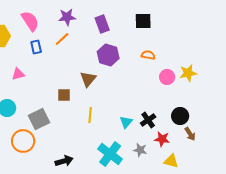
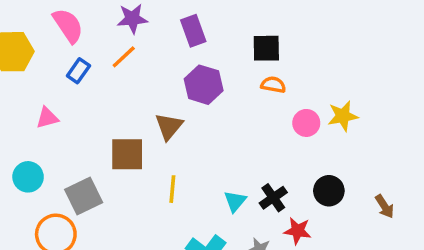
black square: (143, 21) -> (266, 48), moved
blue rectangle: (36, 47) -> (78, 71), turned 48
brown square: (64, 95) -> (127, 154), size x1.5
brown arrow: (190, 134) -> (385, 206), moved

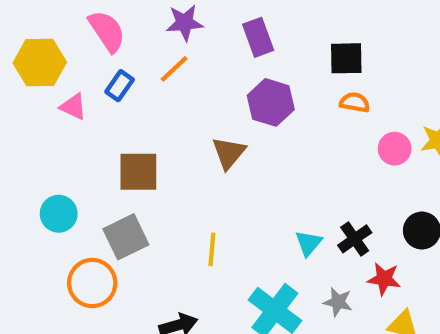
pink triangle: (47, 118) -> (73, 107), moved, turned 40
brown square: (127, 154) -> (138, 172), moved
yellow line: (172, 189) -> (212, 249), moved

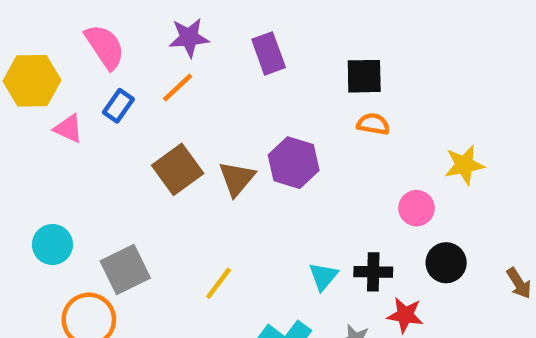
purple hexagon: (271, 102) -> (294, 163), moved
pink circle: (395, 149) -> (416, 208), moved
brown square: (138, 172) -> (178, 169), moved, turned -36
black cross: (355, 239) -> (373, 272), turned 36
yellow line: (212, 249) -> (219, 283), turned 32

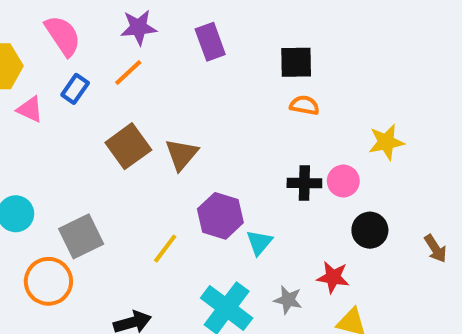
purple hexagon: (294, 163) -> (220, 216), moved
black cross: (373, 272) -> (304, 183), moved

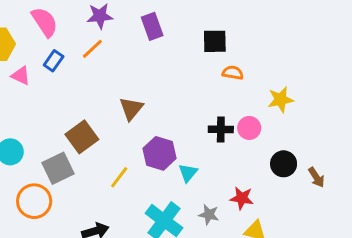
orange semicircle: (304, 105) -> (233, 73), moved
brown square: (128, 146) -> (82, 137), moved
black circle: (370, 230) -> (284, 164), moved

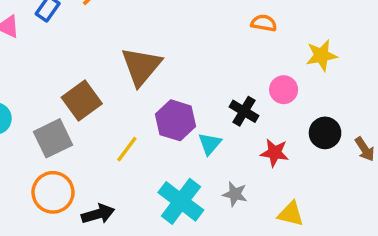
brown triangle: (131, 109) -> (141, 66), size x1.4
black cross: (221, 129) -> (244, 111), moved, turned 30
red star: (242, 198) -> (275, 153), moved
orange circle: (34, 201) -> (53, 192), moved

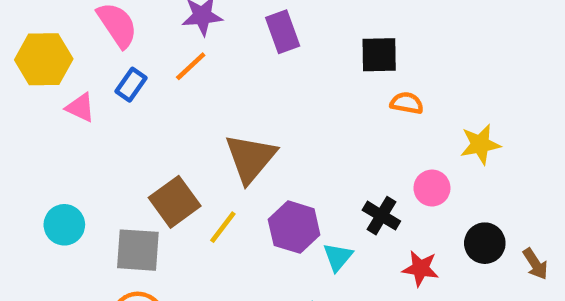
gray square: (53, 138) -> (138, 250), turned 30
yellow line: (127, 149) -> (223, 227), moved

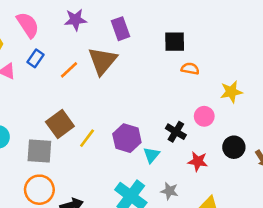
orange line: (191, 66) -> (69, 70), moved
brown triangle: (250, 158) -> (102, 61), moved

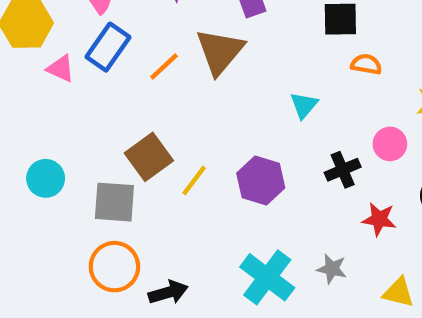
blue rectangle: (36, 58) -> (108, 47), size x1.5
black cross: (176, 132) -> (343, 170), turned 36
cyan triangle: (151, 155) -> (304, 105), moved

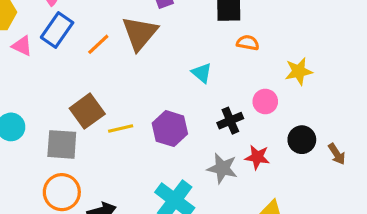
cyan triangle: (304, 105) -> (202, 73), turned -30
yellow line: (194, 181) -> (121, 129), turned 40
gray star: (332, 269) -> (222, 168), moved, size x1.4

